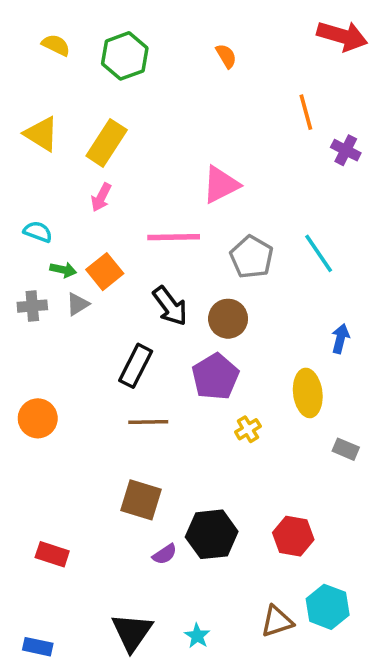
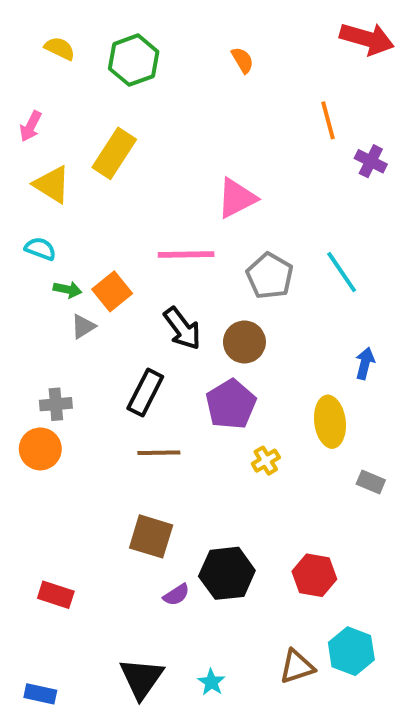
yellow triangle: (41, 134) -> (52, 185), moved
pink arrow: (101, 197) -> (31, 126), moved
gray cross: (32, 306) -> (56, 404), moved

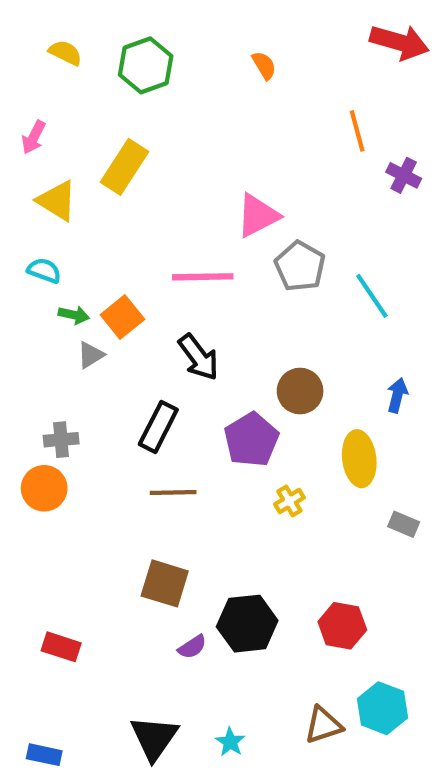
gray pentagon: (270, 276) -> (300, 266), moved
brown circle: (244, 342) -> (300, 391), moved

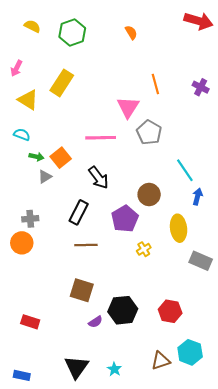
orange line: (357, 131) -> (155, 84), moved
pink triangle: (258, 216) -> (128, 107), turned -30
cyan line: (372, 296) -> (185, 170), moved
gray rectangle: (404, 524) -> (201, 261), size x1.5

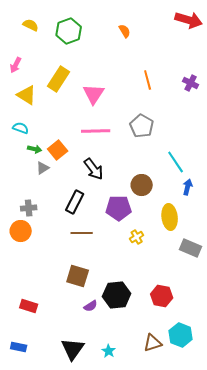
pink triangle: (128, 107) -> (94, 94), moved
purple pentagon: (125, 219) -> (119, 208), turned 30
blue rectangle: (22, 375) -> (19, 347), moved

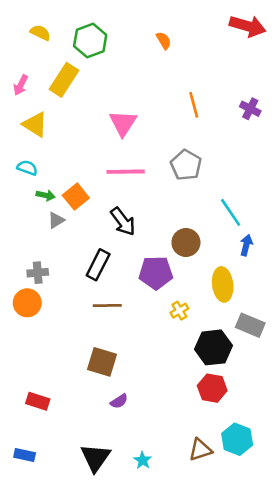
yellow rectangle: (59, 79) -> (64, 80), moved
black hexagon: (117, 295) -> (213, 347), moved

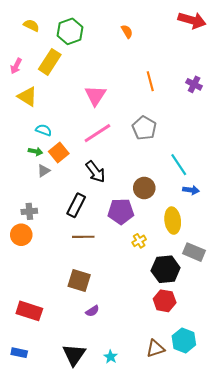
cyan semicircle: (27, 168) -> (44, 130), moved
pink line: (126, 172) -> (97, 133), turned -32
blue arrow: (246, 245) -> (191, 190), turned 84
red rectangle: (38, 401) -> (29, 311), size x1.4

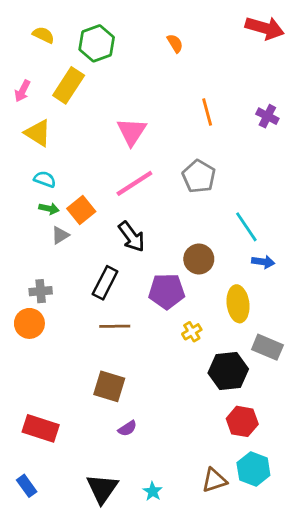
cyan semicircle: (44, 130) -> (45, 179), moved
red hexagon: (165, 301) -> (242, 421), moved
blue rectangle: (19, 353) -> (27, 486), turned 42

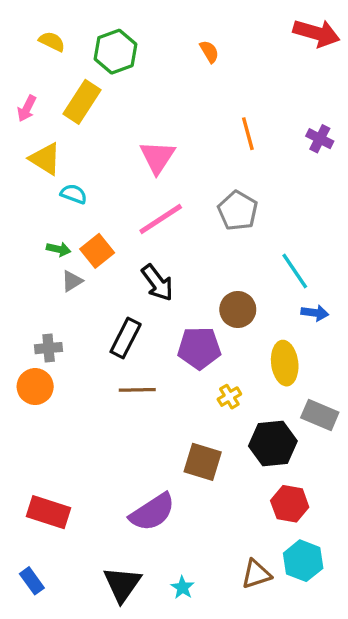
cyan semicircle: (45, 179) -> (74, 194), moved
brown square: (109, 386) -> (203, 462), moved
purple semicircle: (127, 428) -> (152, 512), size x2.0

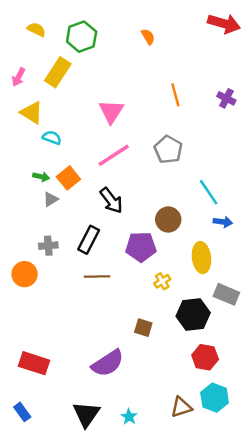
gray cross: (49, 348) -> (48, 246), moved
brown square: (203, 462) -> (143, 328), size x0.7

